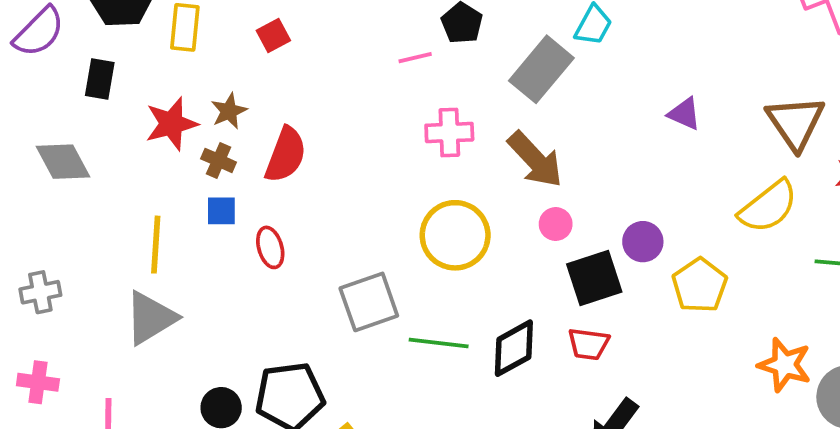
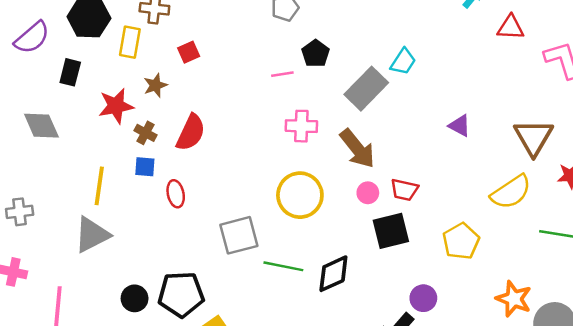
brown star: (229, 111) -> (155, 85), moved
purple circle: (643, 242) -> (423, 298), moved
red trapezoid: (589, 344) -> (404, 190), moved

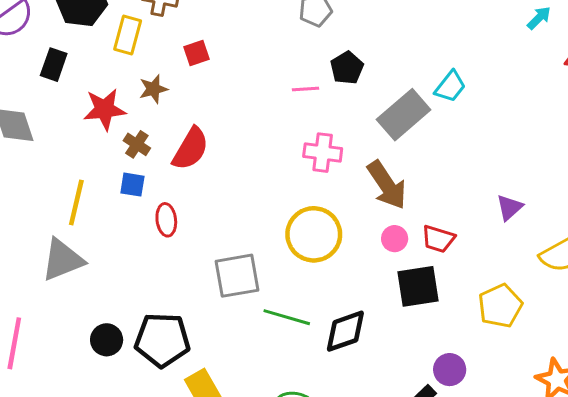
purple triangle: (460, 126) -> (509, 207), moved, turned 45

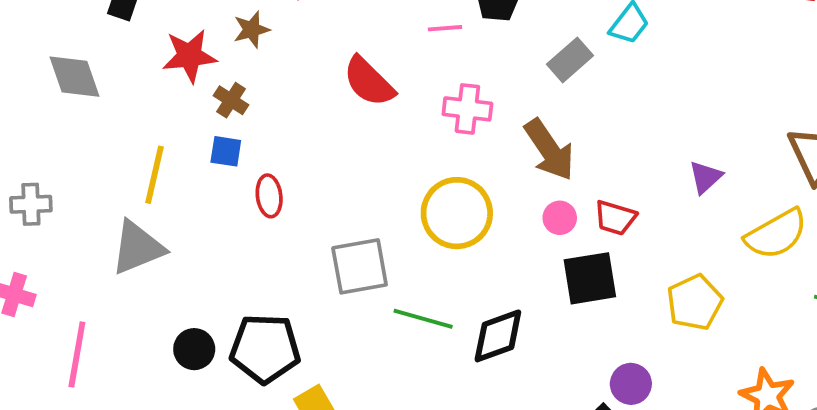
gray rectangle: (404, 115) -> (570, 60), size x0.7
red semicircle: (191, 149) -> (369, 82), moved, turned 105

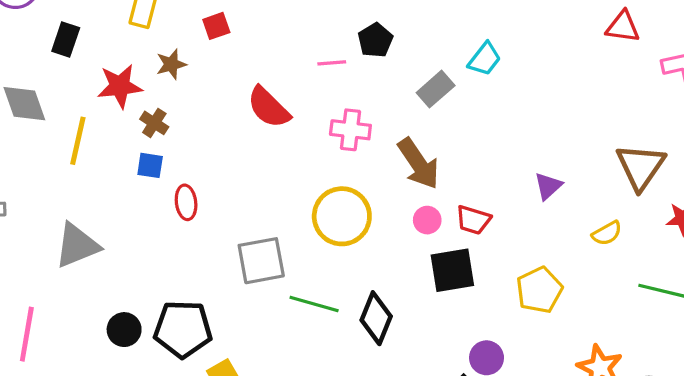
yellow line: (155, 175) -> (78, 141), moved
yellow semicircle: (776, 234) -> (607, 233), size x0.6
black diamond: (498, 336) -> (376, 318), turned -48

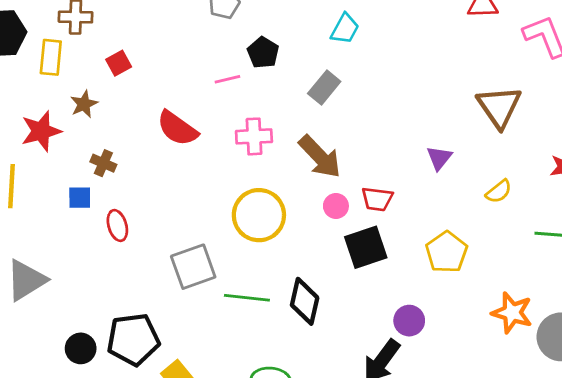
cyan trapezoid: (485, 59) -> (345, 29), moved
brown cross: (154, 123) -> (103, 163), moved
brown triangle: (641, 167) -> (499, 107), moved

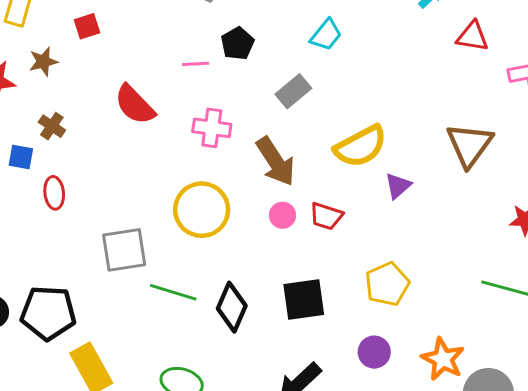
yellow semicircle: (499, 191) -> (361, 146), moved, size x1.8
black square: (366, 247) -> (304, 299), moved
purple circle: (409, 321) -> (374, 352), moved

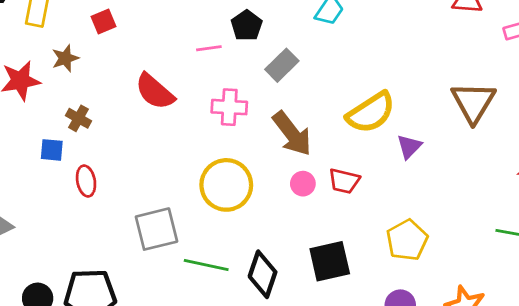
gray rectangle: (293, 91) -> (282, 65), moved

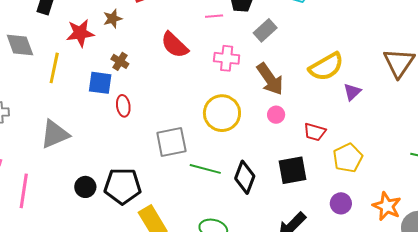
blue square: (52, 150) -> (100, 83), size x1.4
red trapezoid: (344, 181) -> (315, 132), moved

